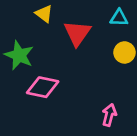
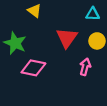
red triangle: (77, 33) -> (67, 38), moved
pink arrow: (109, 115) -> (85, 67), moved

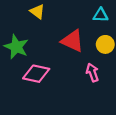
red triangle: (67, 38) -> (72, 41), turned -40
pink arrow: (85, 67) -> (92, 73), turned -35

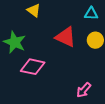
pink arrow: (92, 73) -> (84, 90), moved, turned -119

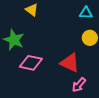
red triangle: (66, 37) -> (70, 63), moved

